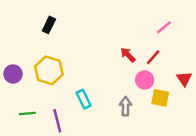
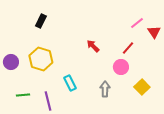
red arrow: (128, 55) -> (93, 46), moved
red triangle: (184, 79) -> (154, 32), moved
yellow square: (160, 98) -> (142, 87), moved, turned 35

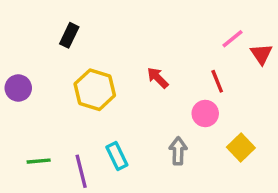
red line: (128, 48) -> (217, 81), turned -64
yellow hexagon: (41, 59) -> (95, 90), moved
purple circle: (11, 62) -> (18, 88), moved
cyan rectangle: (70, 83) -> (117, 156), moved

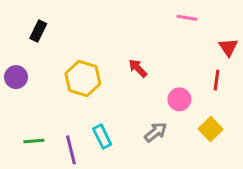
black rectangle: (69, 35) -> (38, 31), moved
pink line: (232, 39) -> (187, 18), moved, turned 48
red line: (217, 81) -> (217, 80), moved, turned 30
gray arrow: (178, 151) -> (156, 132), turned 50

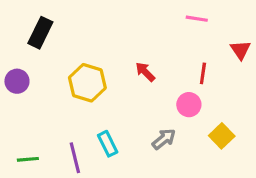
black rectangle: (38, 31) -> (40, 33), size x1.4
red line: (217, 80) -> (203, 73), moved
green line: (34, 141) -> (28, 159), moved

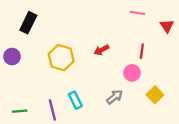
red triangle: (240, 50) -> (167, 26), moved
red arrow: (145, 72) -> (101, 50), turned -72

